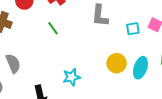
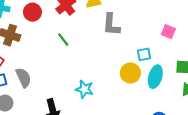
cyan square: (133, 29) -> (144, 54), moved
cyan star: (72, 77) -> (84, 89), turned 30

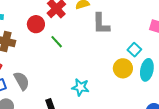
red circle: (32, 12) -> (36, 24), moved
cyan square: (144, 54) -> (134, 50), turned -32

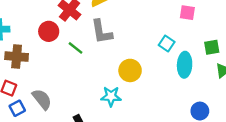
gray L-shape: (101, 24) -> (102, 32), moved
yellow circle: (123, 68) -> (130, 70), moved

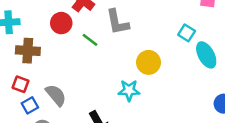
cyan ellipse: (185, 65) -> (206, 55), turned -30

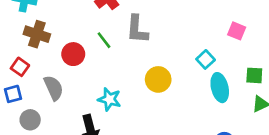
red circle: (61, 23) -> (73, 54), moved
cyan star: (129, 90) -> (109, 99), moved
blue square: (30, 105) -> (13, 94), moved

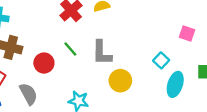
gray L-shape: (137, 29) -> (102, 53), moved
cyan ellipse: (220, 88) -> (175, 84), turned 35

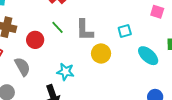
cyan square: (161, 60) -> (125, 31), moved, turned 32
cyan ellipse: (175, 84) -> (148, 56), turned -65

